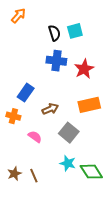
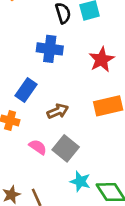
blue cross: (56, 61) -> (50, 49), moved
gray square: (69, 133) -> (66, 148), moved

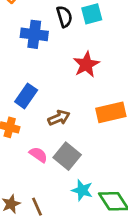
blue cross: (50, 49) -> (34, 34), moved
red star: (101, 60) -> (86, 64), moved

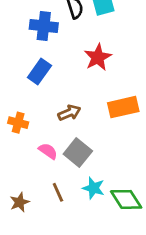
blue rectangle: (26, 96) -> (39, 72), moved
brown line: (37, 207) -> (58, 192), moved

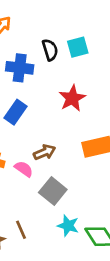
pink semicircle: (48, 151) -> (24, 169), moved
brown line: (58, 192) -> (21, 230), moved

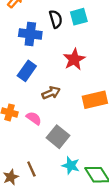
brown arrow: (45, 152) -> (51, 93), moved

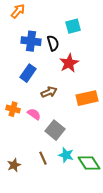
black semicircle: (56, 19) -> (53, 43), moved
brown line: (31, 169) -> (43, 158), moved

